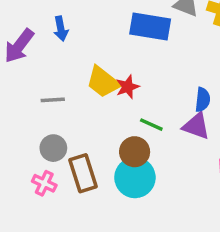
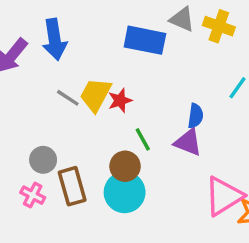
blue arrow: (61, 29) -> (55, 39), size x1.6
yellow trapezoid: (103, 82) -> (95, 95), turned 78
gray line: (53, 100) -> (68, 98), moved, turned 35
green line: (151, 125) -> (143, 139), turned 35

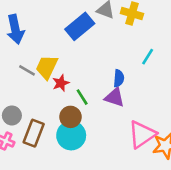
blue rectangle: (145, 40) -> (80, 26), turned -48
red star: (120, 100) -> (61, 83), moved
brown rectangle: (72, 186) -> (34, 133), turned 40

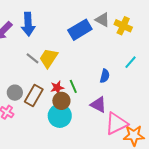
red star: (61, 83) -> (57, 88), moved
purple triangle: (115, 97) -> (98, 105), moved
brown rectangle: (34, 133) -> (34, 95), moved

